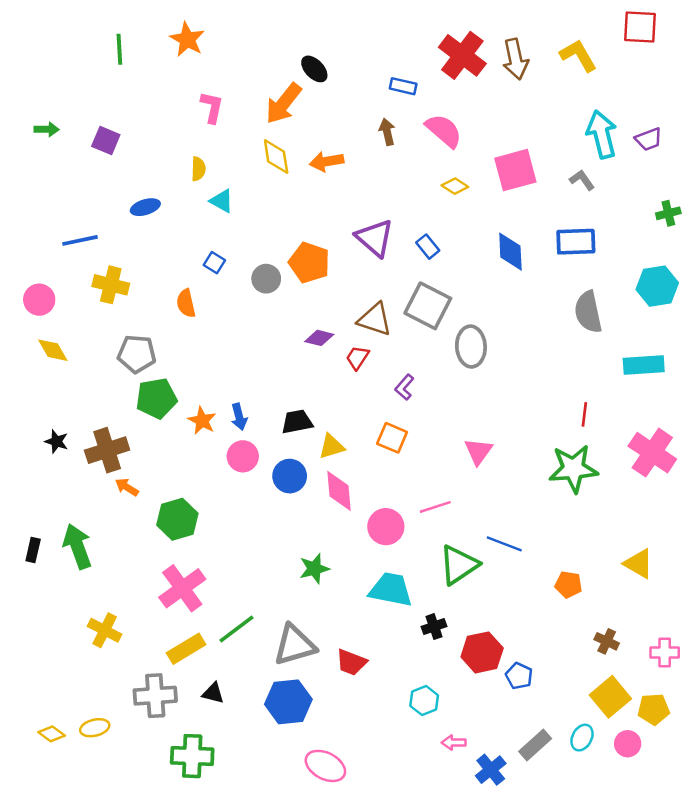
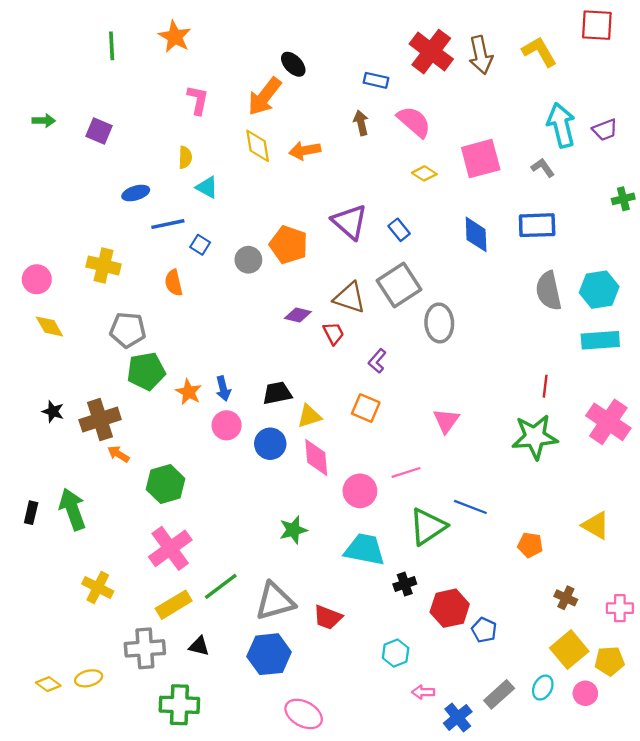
blue line: (80, 240) -> (168, 224), moved
cyan hexagon: (657, 286) -> (599, 290), moved
gray square: (428, 306) -> (399, 285), turned 30
red trapezoid: (357, 358) -> (334, 333), turned 120

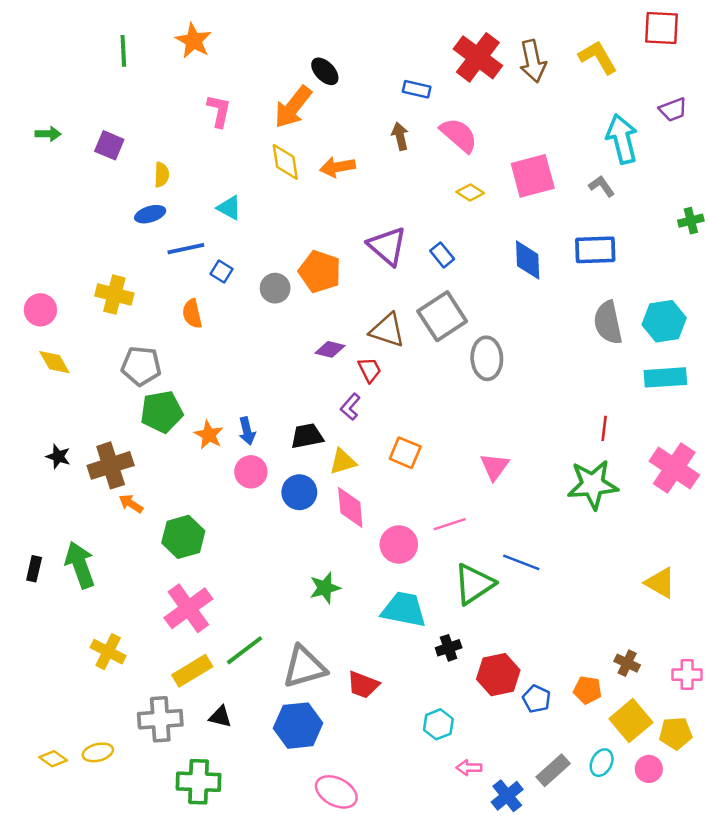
purple trapezoid: (605, 130) -> (673, 110), moved
yellow semicircle: (185, 157) -> (162, 175), moved
purple L-shape: (377, 361) -> (350, 407), moved
orange pentagon: (530, 545) -> (588, 690), moved

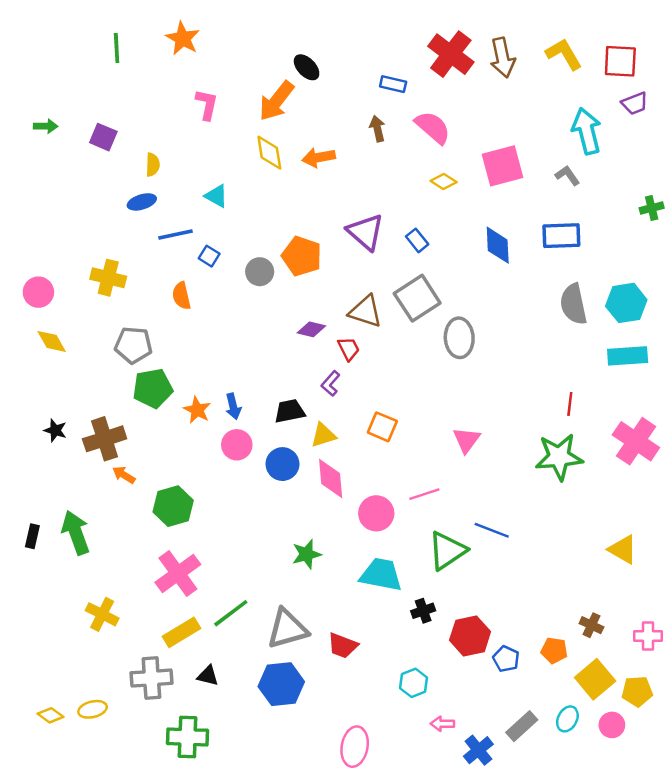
red square: (662, 28) -> (620, 61), moved
pink ellipse: (336, 792) -> (355, 747), moved, turned 72

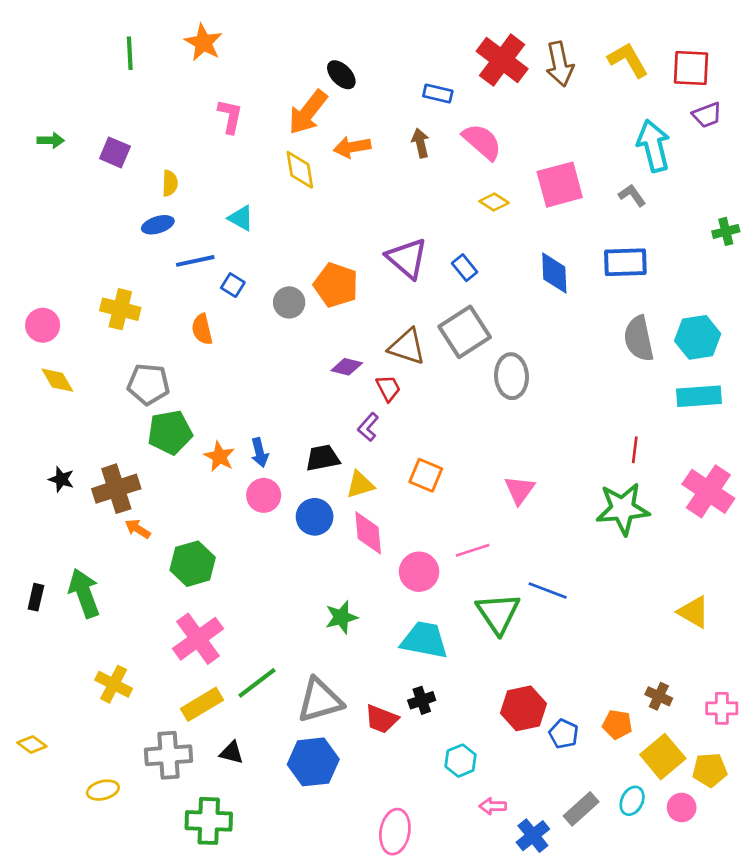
orange arrow: (319, 157) -> (352, 147), moved
green triangle: (447, 551) -> (498, 613), turned -30
black cross: (423, 611) -> (422, 700), moved
yellow diamond: (50, 715) -> (32, 745), moved

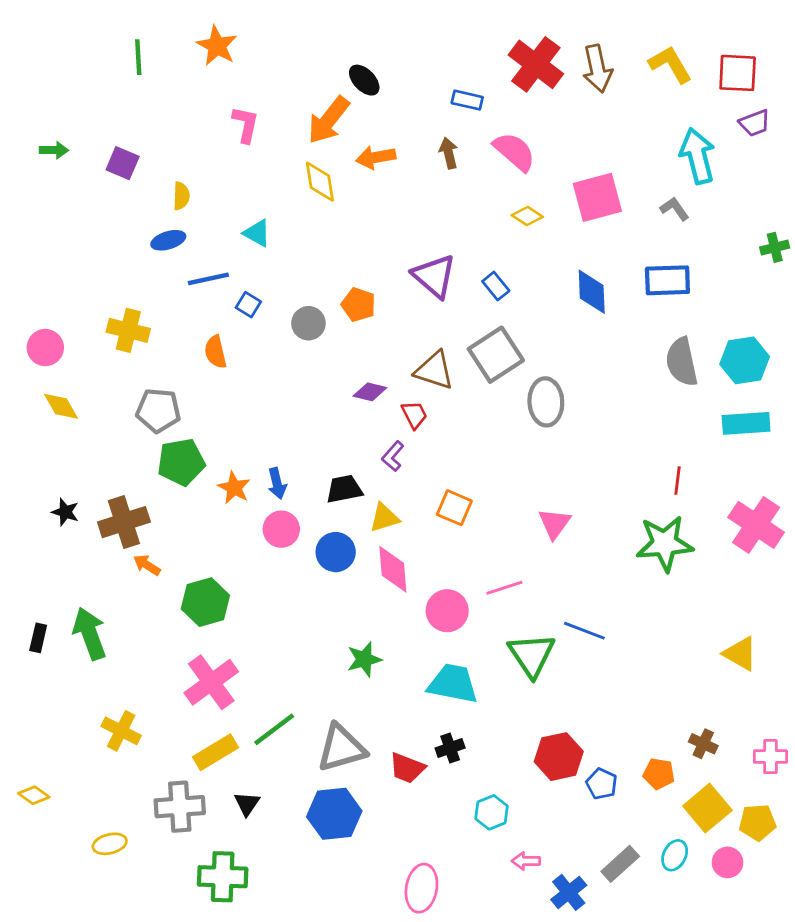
orange pentagon: (336, 285) -> (359, 305), size x0.7
black triangle: (231, 753) -> (247, 804), turned 50

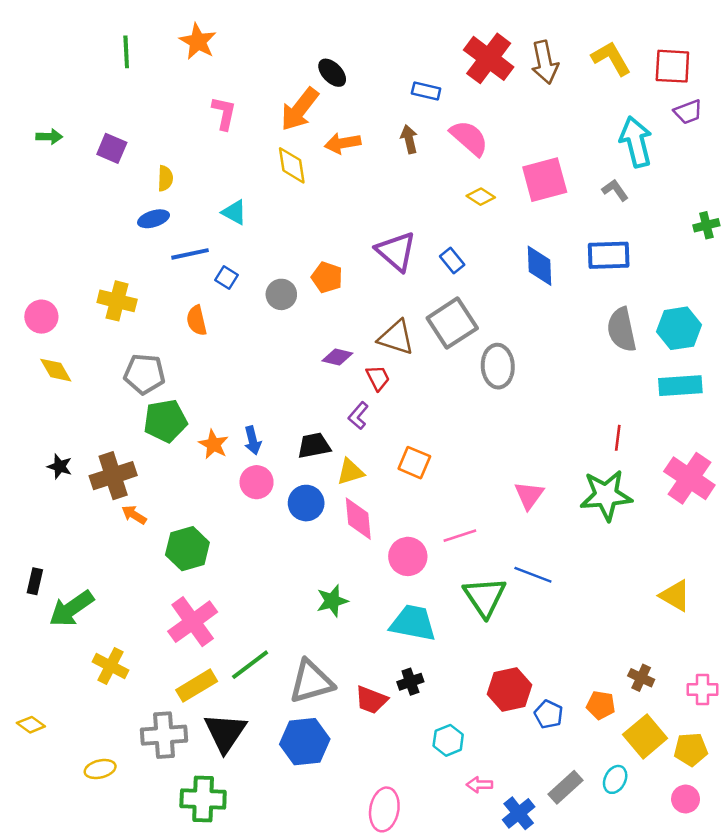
pink triangle: (554, 523) -> (529, 495), moved
green arrow: (90, 634) -> (71, 609), moved, turned -105
black triangle: (247, 804) -> (225, 733), size x1.8
pink circle: (728, 862) -> (686, 799), moved

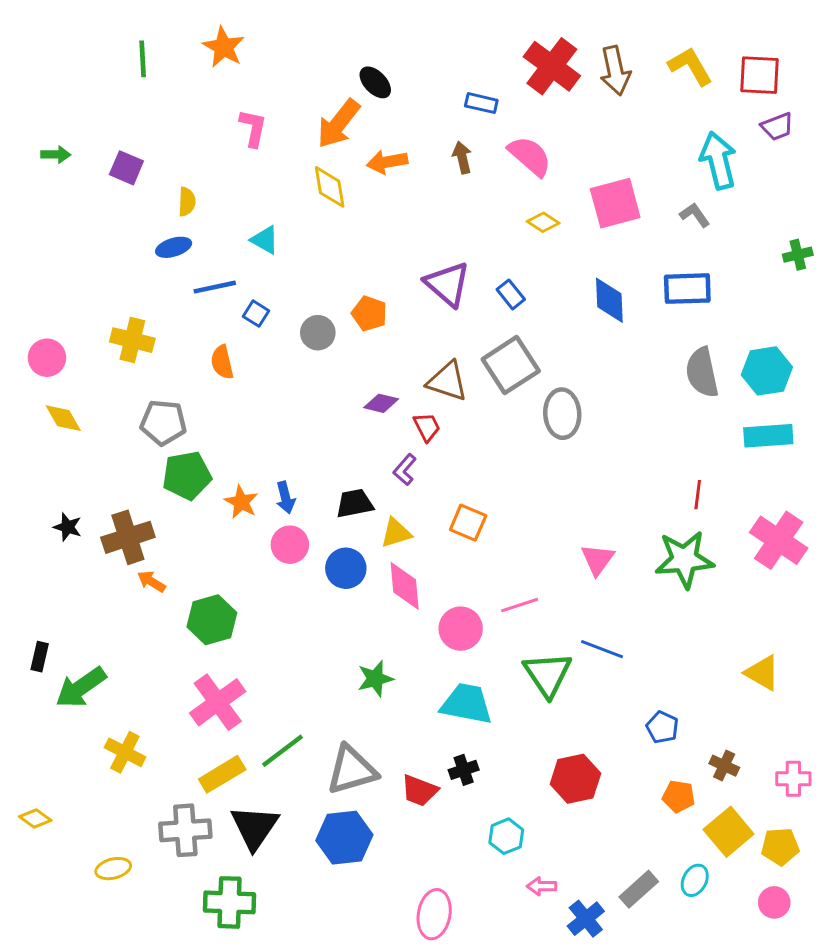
blue pentagon: (549, 714) -> (662, 727), moved

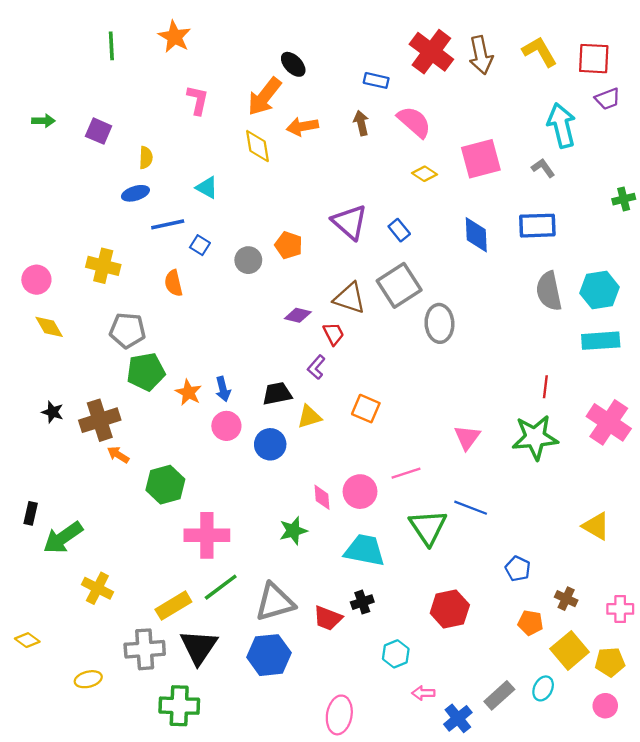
pink diamond: (405, 586) -> (322, 497), moved, size x0.7
pink cross: (218, 702) -> (207, 535), moved, turned 36

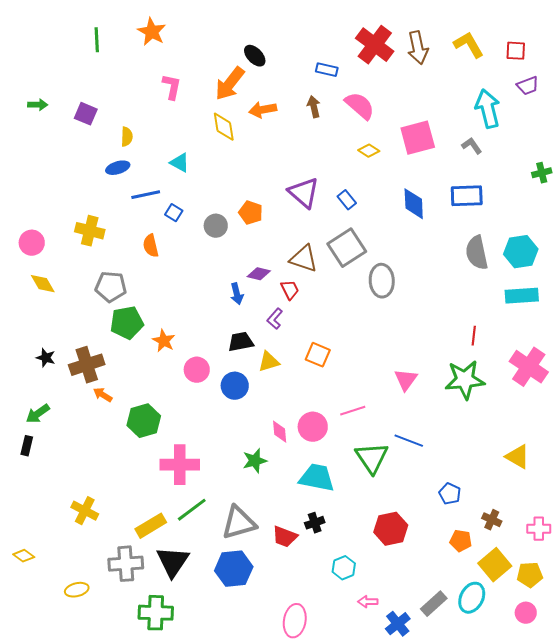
red square: (594, 59) -> (516, 51), size x0.7
blue arrow: (223, 389) -> (237, 294), moved
green arrow: (63, 538) -> (38, 414), moved, size x0.7
cyan ellipse: (543, 688) -> (472, 598), size x1.4

